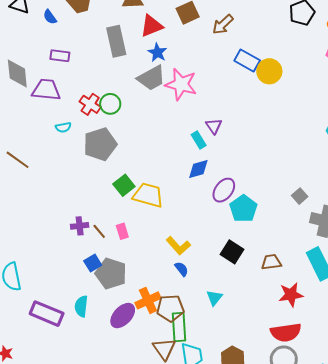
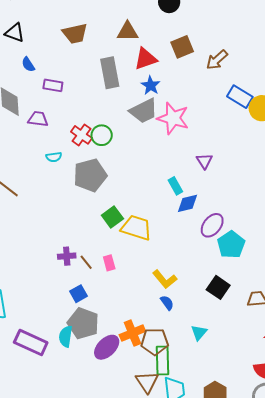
blue semicircle: (50, 17) -> (28, 64), moved
purple trapezoid: (46, 90) -> (38, 119), size x0.7
cyan rectangle: (199, 140) -> (175, 186), moved
gray pentagon: (111, 273) -> (83, 323), moved

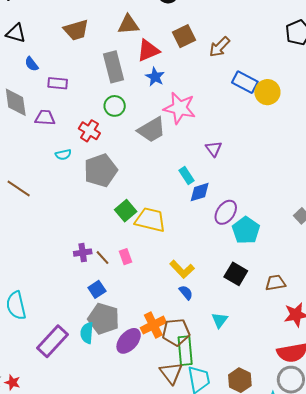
gray trapezoid: (144, 111) -> (152, 130), moved
green circle: (102, 135) -> (115, 106), moved
purple rectangle: (31, 343) -> (52, 341), turned -68

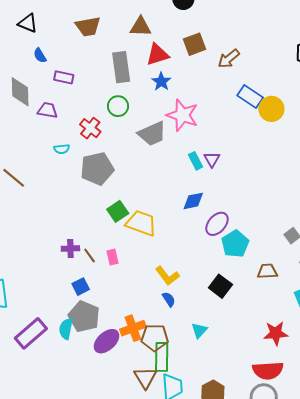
cyan rectangle: (186, 175) -> (195, 161), moved
brown trapezoid: (275, 283) -> (267, 271), moved

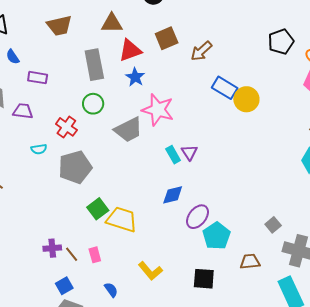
black square: (220, 286) -> (204, 279), turned -30
blue semicircle: (169, 299) -> (111, 290), moved

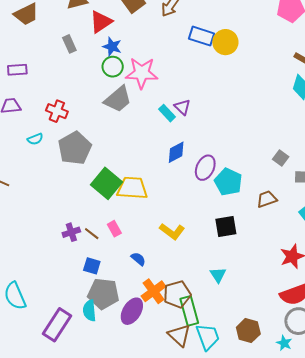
gray rectangle: (94, 65) -> (69, 44), size x0.6
green circle: (93, 104) -> (113, 67), moved
green square: (98, 209) -> (106, 183), size x1.4
blue square: (64, 286) -> (92, 266), turned -30

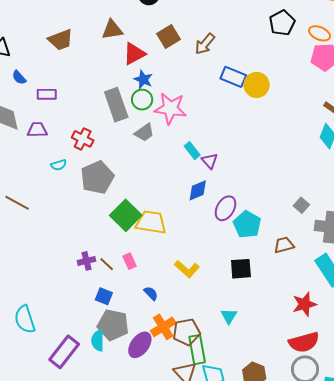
gray rectangle: (69, 44) -> (116, 105), moved, size x1.8
gray trapezoid: (118, 99) -> (144, 132), size x0.7
purple triangle: (182, 107) -> (210, 161), moved

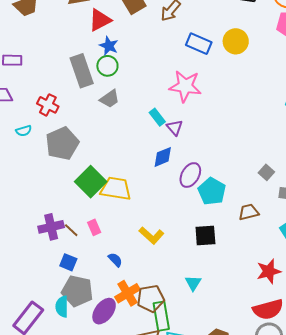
yellow circle: (257, 85) -> (236, 41), moved
pink star: (170, 108) -> (185, 86), moved
purple cross: (86, 261) -> (51, 227), size x1.4

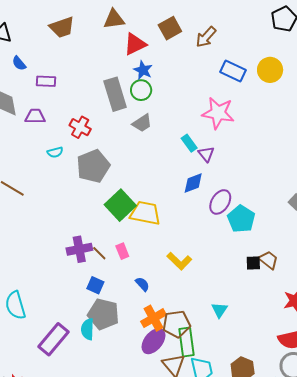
brown trapezoid: (249, 212) -> (268, 260), moved, turned 50
black square: (205, 236) -> (253, 263), moved, size x0.7
purple ellipse: (104, 311) -> (153, 341), moved

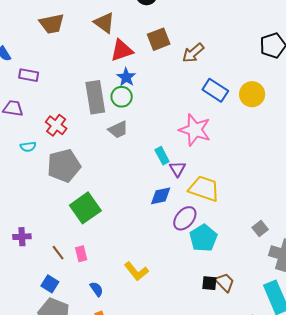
brown triangle: (114, 19) -> (104, 23), turned 35
yellow trapezoid: (145, 213) -> (204, 189), moved
purple cross: (79, 249) -> (22, 237), moved, size x0.7

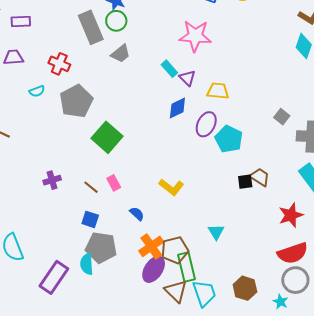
yellow trapezoid: (204, 189) -> (218, 91), size x0.7

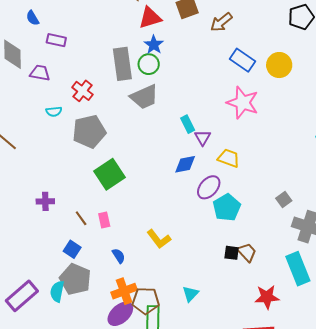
pink star: (195, 36) -> (243, 103), moved
gray trapezoid: (121, 54) -> (144, 97), size x1.4

